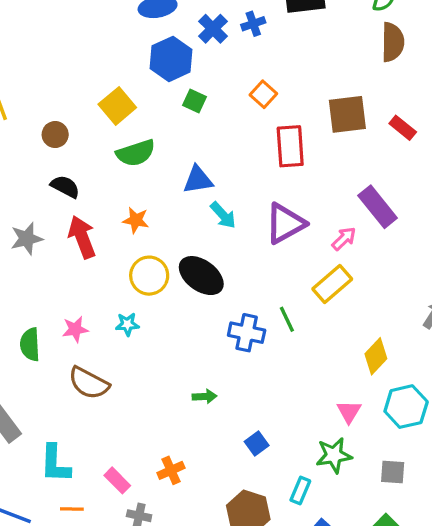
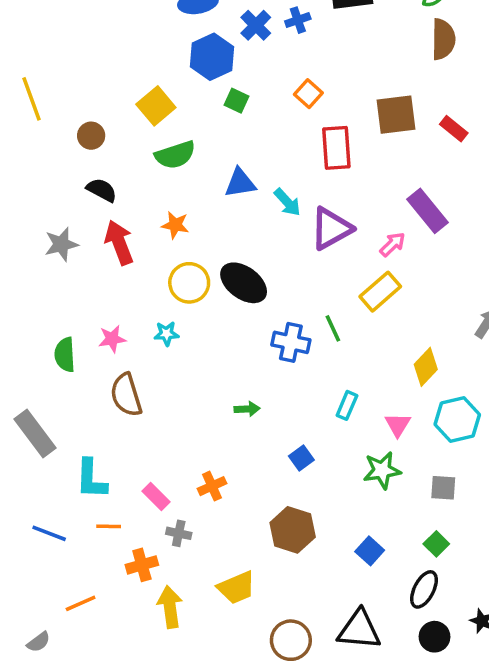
cyan arrow: (223, 215) -> (287, 202), moved
brown semicircle: (89, 383) -> (126, 395), turned 45
cyan rectangle: (300, 491) -> (347, 405), moved

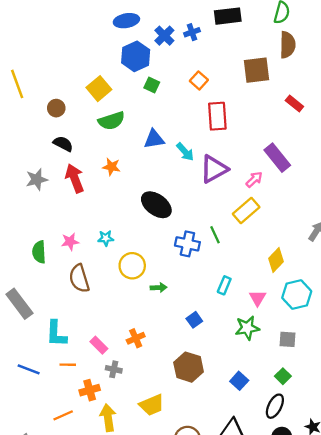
brown square: (396, 115) -> (256, 70), moved
yellow circle: (189, 283) -> (132, 266), moved
orange line: (81, 603) -> (63, 415), moved

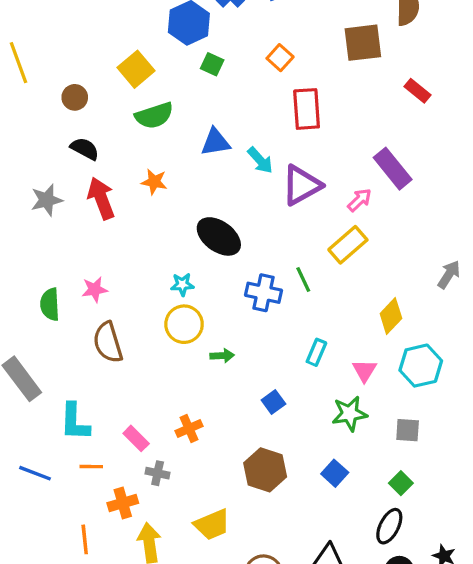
cyan star: (106, 238) -> (182, 284), moved
blue square: (239, 381) -> (335, 473), moved
orange line: (63, 415) -> (85, 539), turned -72

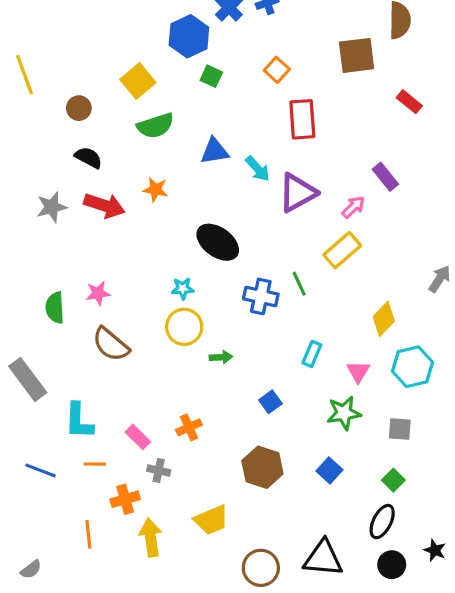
purple rectangle: (393, 169) -> (385, 177), size x0.7
red arrow: (101, 198) -> (104, 205), turned 129
brown semicircle: (108, 342) -> (111, 344), turned -33

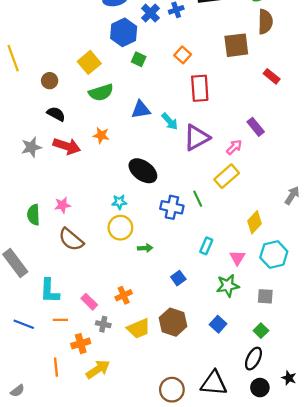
yellow trapezoid: (211, 520) -> (139, 329), moved
yellow arrow: (151, 538) -> (98, 369), turned 65

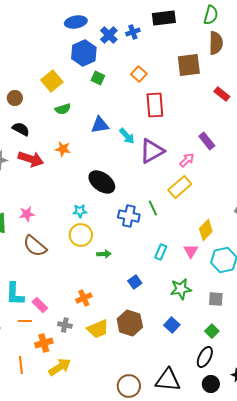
green semicircle: (101, 92) -> (63, 109), size x0.7
pink triangle: (237, 258) -> (191, 251), moved
pink rectangle: (89, 302) -> (40, 305), moved

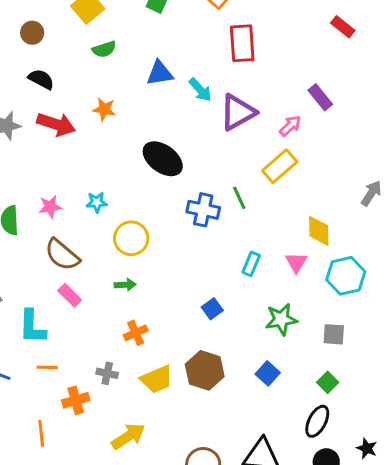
cyan star: (80, 211) -> (97, 202), moved
yellow diamond: (206, 230) -> (319, 231), turned -45
green arrow: (104, 254) -> (125, 285), moved
pink rectangle: (40, 305) -> (70, 295), moved
yellow arrow: (60, 367) -> (128, 436), moved

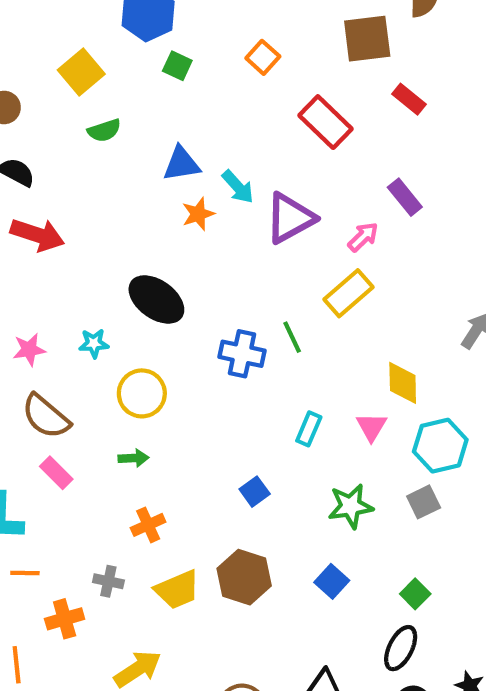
red rectangle: (343, 27) -> (409, 99), moved
red rectangle: (242, 43) -> (325, 122), moved, turned -42
orange star: (104, 109) -> (198, 214), moved, turned -30
black ellipse: (163, 159) -> (156, 299), moved
gray square: (334, 334) -> (424, 502), moved, turned -30

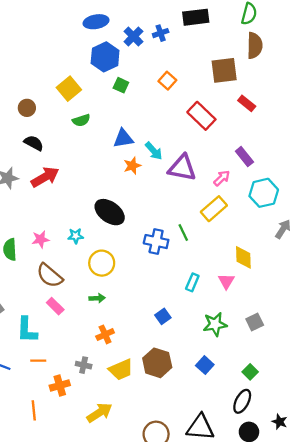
purple triangle: (290, 218) -> (182, 168), turned 40
red arrow: (37, 235) -> (45, 177), turned -48
cyan hexagon: (440, 446) -> (264, 193), moved

